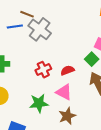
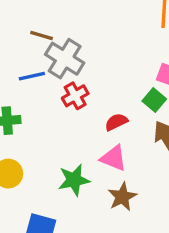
blue line: (15, 26) -> (32, 76), moved
red cross: (43, 70) -> (75, 96), moved

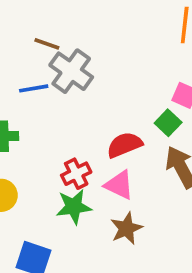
red cross: (75, 96) -> (76, 174), moved
red semicircle: (116, 122) -> (124, 145), size x1.4

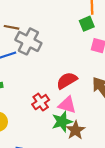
green square: (168, 123) -> (87, 24), moved, turned 32
green star: (74, 207) -> (62, 122), moved

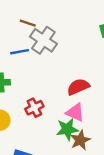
red cross: (41, 102) -> (34, 108), moved

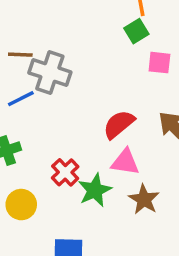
green star: (67, 129) -> (95, 190), moved

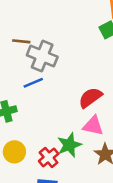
blue line: (21, 99) -> (33, 83), moved
red cross: (65, 172) -> (49, 157), moved

